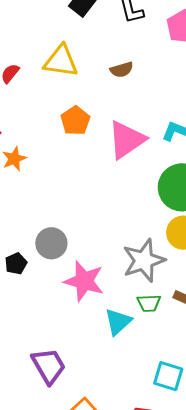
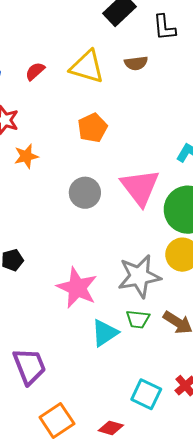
brown semicircle: (122, 70) -> (136, 63), moved
pink triangle: (127, 140) -> (140, 187), moved, turned -42
gray circle: (51, 243) -> (85, 193), moved

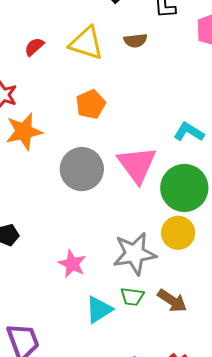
orange star: (26, 156) -> (24, 131), size x1.5
gray circle: (85, 193) -> (82, 169), size x1.4
pink star: (77, 288) -> (72, 264), size x0.7

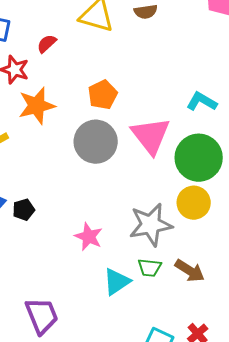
red semicircle: (34, 47) -> (47, 44), moved
orange pentagon: (91, 104) -> (103, 95), moved

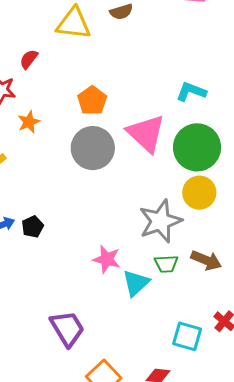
orange star: (37, 106) -> (29, 122), size x0.6
pink star: (89, 237) -> (107, 259), moved

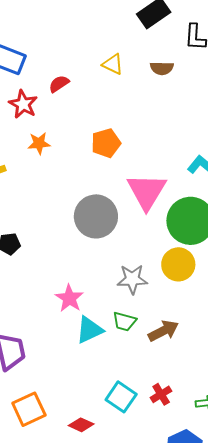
yellow triangle: (74, 24) -> (113, 64), size x0.6
gray circle: (93, 148) -> (96, 216), moved
gray star: (160, 221) -> (132, 279), size x0.7
brown arrow: (206, 260) -> (163, 331), turned -68

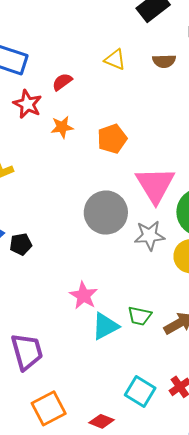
orange star: (39, 143) -> (62, 127), moved
gray star: (132, 279) -> (150, 236), moved

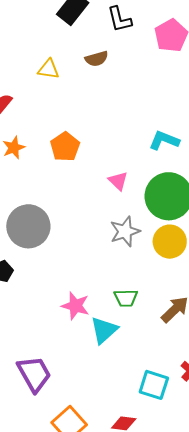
pink triangle: (155, 185) -> (118, 181), size x0.5
gray circle: (106, 213) -> (28, 226), moved
green trapezoid: (140, 316) -> (126, 298), moved

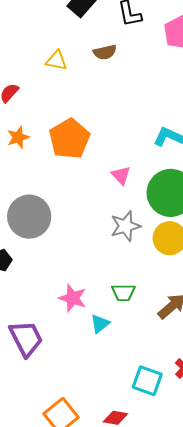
orange pentagon: (65, 147) -> (69, 139), size x1.4
cyan triangle: (104, 330) -> (100, 324), size x0.7
purple trapezoid: (34, 374) -> (26, 338), moved

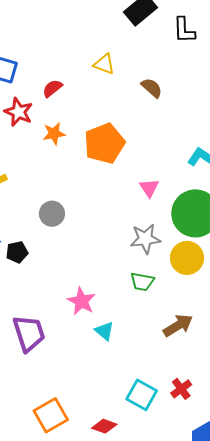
brown semicircle: (105, 52) -> (152, 88), moved, turned -135
gray circle: (29, 217) -> (52, 214), size x0.6
green trapezoid: (123, 293) -> (142, 282), moved
cyan triangle: (100, 324) -> (104, 331), turned -50

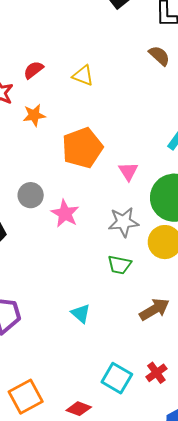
yellow triangle: (104, 64) -> (83, 76), moved
brown semicircle: (152, 88) -> (159, 56), moved
orange pentagon: (104, 143) -> (82, 148), moved
pink star: (81, 301) -> (65, 213), moved

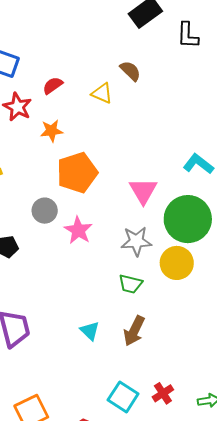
brown semicircle: (159, 56) -> (130, 71), moved
orange pentagon: (82, 148) -> (77, 173), moved
pink triangle: (128, 171) -> (143, 191), size x1.4
brown arrow: (154, 309) -> (134, 331), moved, turned 144

